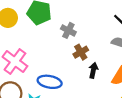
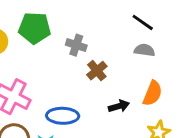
black arrow: (93, 70) -> (119, 106), moved, turned 72

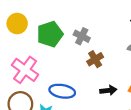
green pentagon: (35, 28) -> (50, 34), moved, turned -30

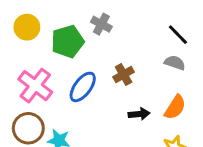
gray cross: (82, 36) -> (101, 24), moved
blue ellipse: (62, 91) -> (83, 87), moved, turned -65

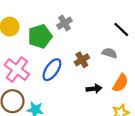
gray cross: (101, 24) -> (65, 23), turned 32
gray semicircle: (175, 63) -> (109, 53), moved

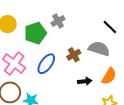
gray semicircle: (109, 53) -> (99, 49), size x1.5

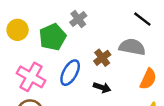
black arrow: (85, 81) -> (102, 87), moved, turned 32

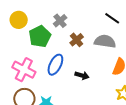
yellow circle: (18, 30) -> (19, 20), moved
brown cross: (102, 58) -> (77, 40), moved

